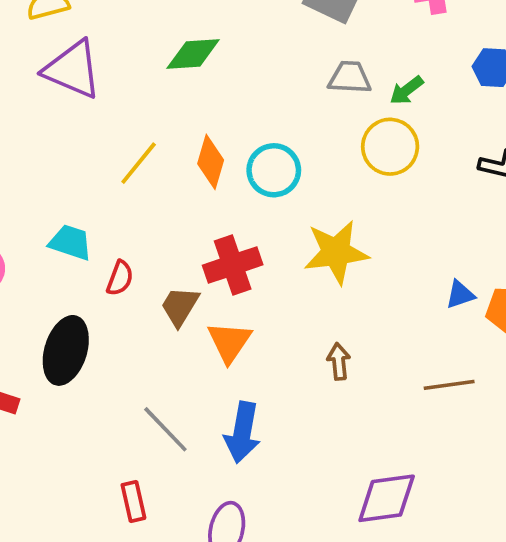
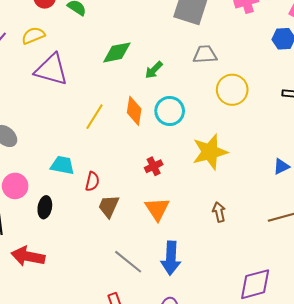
green arrow: (407, 90) -> (154, 70), moved
red cross: (233, 265) -> (154, 166), size x0.6
brown trapezoid: (180, 306) -> (109, 206), moved
black ellipse: (66, 350) -> (45, 207), moved, size x0.6

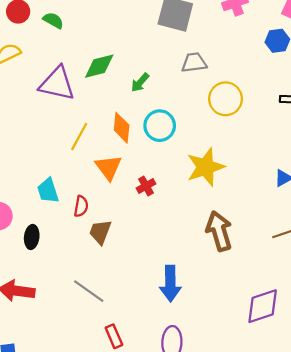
purple triangle: (51, 70) -> (57, 84), moved
cyan trapezoid: (62, 165) -> (48, 191), turned -115
orange triangle: (157, 209) -> (108, 167), moved
brown arrow: (219, 212) -> (219, 231), size x1.8
gray line: (128, 262) -> (89, 291), moved

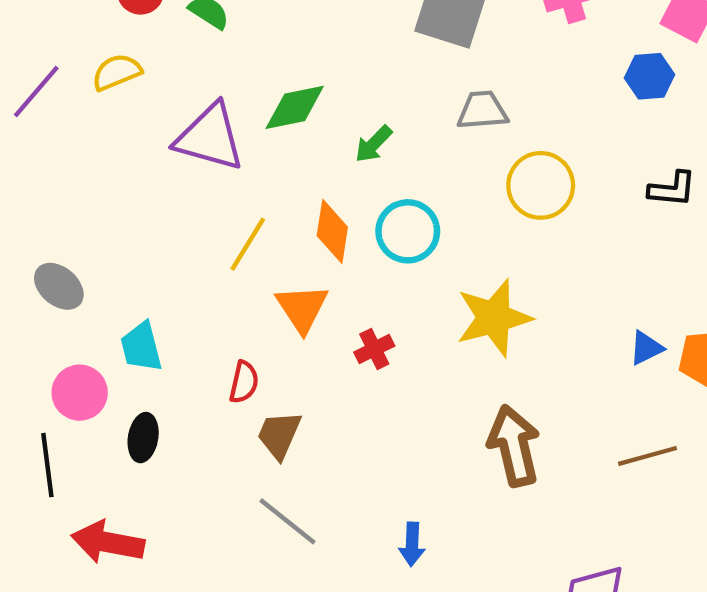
cyan trapezoid: (48, 191) -> (141, 347), moved
blue arrow: (170, 284) -> (412, 544), size x0.6
gray line: (89, 291) -> (287, 521), moved

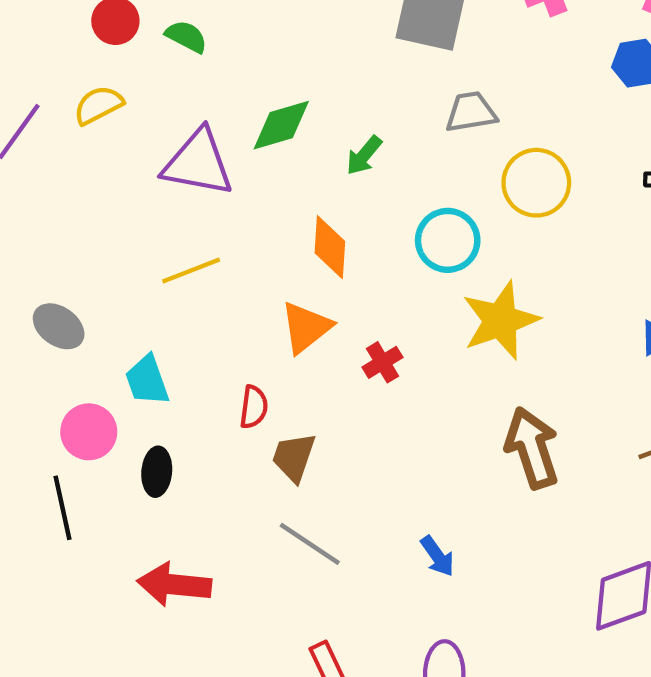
cyan circle: (408, 231) -> (448, 240), moved
yellow line: (248, 244) -> (191, 270), moved, turned 42
orange triangle: (302, 308) -> (306, 327), turned 30
red arrow: (108, 542) -> (174, 585), moved
blue arrow: (412, 544) -> (437, 556), turned -33

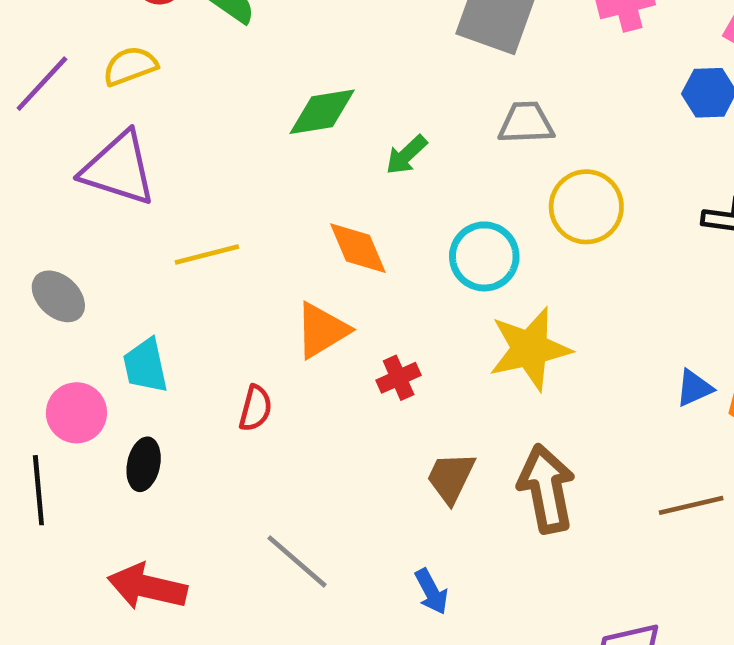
purple triangle: (198, 163) -> (119, 169), moved
orange diamond: (330, 247) -> (358, 248), turned -34
brown trapezoid: (294, 457) -> (451, 478), moved

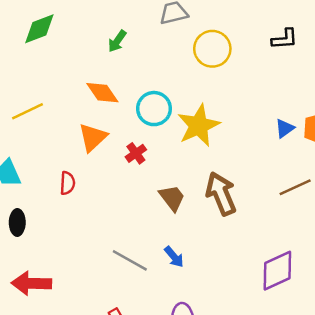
green diamond: (322, 112) -> (39, 29), moved
cyan circle: (484, 256) -> (154, 109), moved
brown trapezoid: (451, 478) -> (172, 198), turned 128
gray line: (297, 561) -> (130, 260), moved

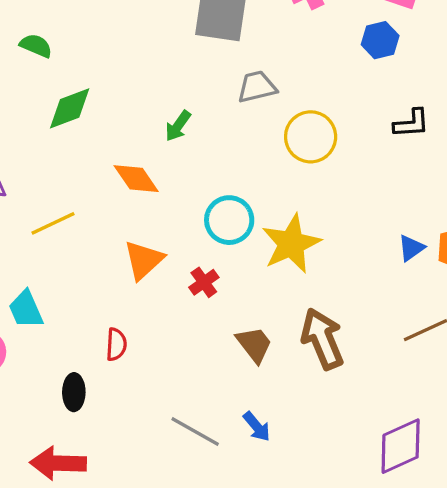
orange diamond: (102, 93) -> (136, 179), moved
red semicircle: (67, 183) -> (116, 344), moved
black ellipse: (17, 222) -> (74, 392), moved

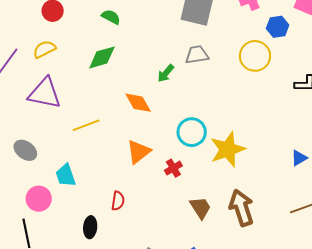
blue hexagon: (380, 40) -> (278, 27), moved
green semicircle: (36, 46) -> (111, 17), moved
gray trapezoid: (257, 87) -> (197, 55), moved
yellow circle: (311, 137) -> (255, 56), moved

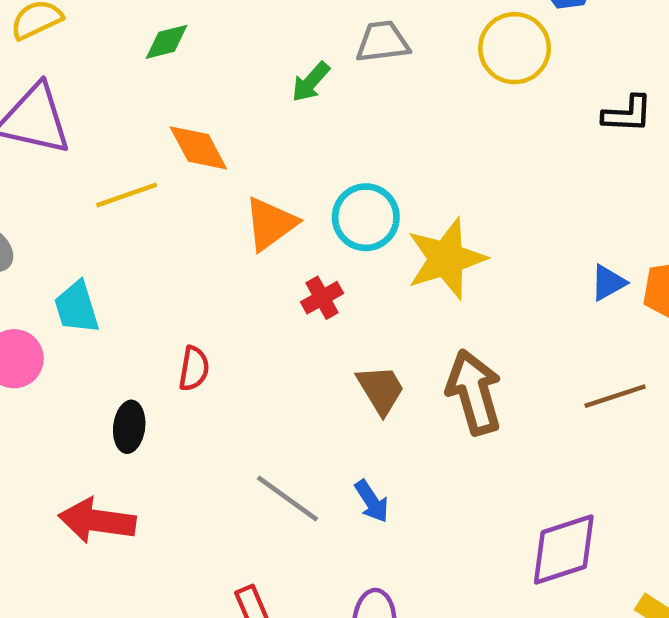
green diamond: (102, 57) -> (167, 42), size x0.7
orange diamond: (138, 103) -> (198, 148), moved
orange triangle: (139, 152) -> (270, 224), moved

